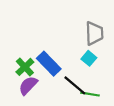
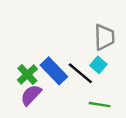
black line: (75, 85) -> (80, 73), moved

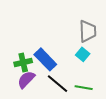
black line: (80, 73) -> (57, 84), moved
green cross: (27, 74) -> (23, 62), turned 30

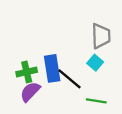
blue rectangle: (45, 59) -> (52, 68), turned 35
black line: (57, 84) -> (70, 79), moved

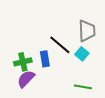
blue rectangle: (52, 68) -> (45, 59), size x0.7
black line: (70, 79) -> (60, 45), moved

